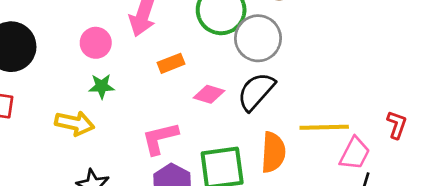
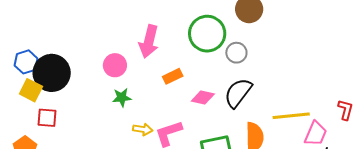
gray circle: (258, 38) -> (236, 53), size x0.6
yellow arrow: (75, 123) -> (143, 129), moved, size x0.7

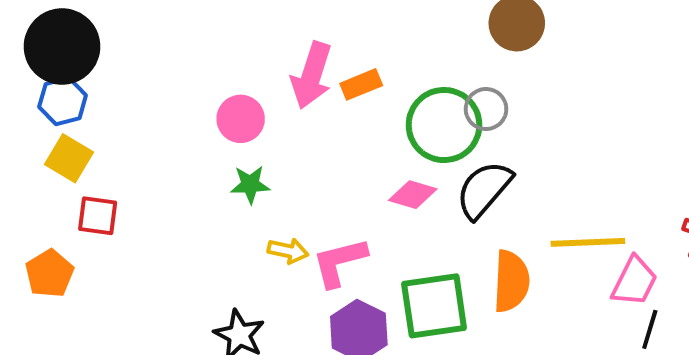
green circle: (207, 34) -> (444, 125), moved
black circle: (52, 73) -> (62, 46), moved
orange rectangle: (173, 76) -> (361, 84), moved

